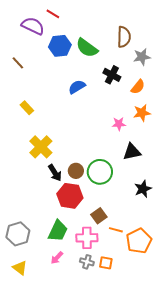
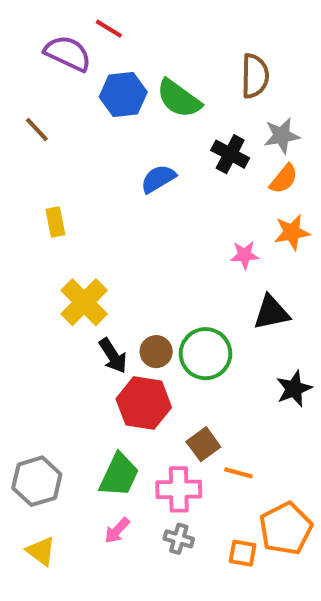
gray star: (142, 57) -> (282, 136), moved
yellow rectangle: (27, 108) -> (55, 222), turned 32
orange pentagon: (139, 241) -> (286, 528), moved
orange square: (106, 263) -> (243, 553), moved

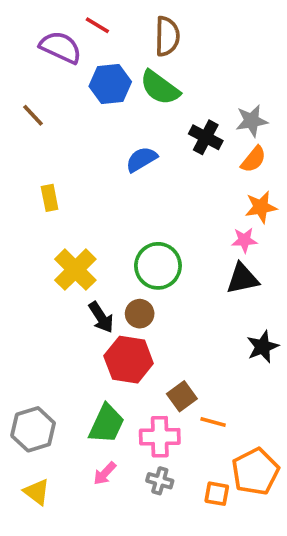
brown semicircle: (255, 76) -> (167, 36), moved
pink star: (245, 255) -> (244, 240), moved
green circle: (206, 354) -> (158, 266), moved

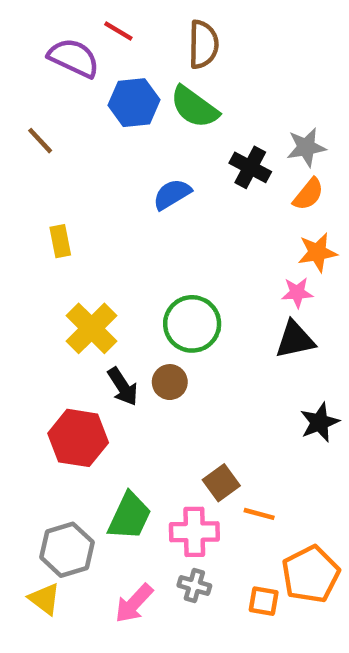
red hexagon: (129, 360) -> (78, 438), moved
gray hexagon: (33, 429) -> (67, 550), moved
pink arrow: (105, 473) -> (134, 603), moved, size x1.4

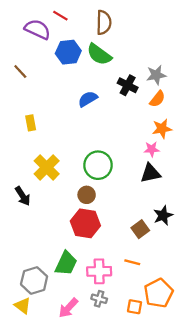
black arrow: (123, 387) -> (23, 196), moved
red hexagon: (78, 438) -> (85, 223), moved
brown square: (221, 483) -> (140, 229), moved

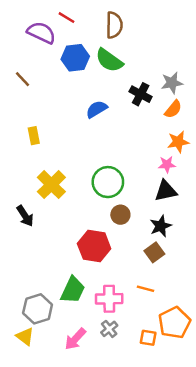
brown circle: (87, 195) -> (120, 215), moved
black star: (163, 215) -> (161, 226), moved
gray cross: (99, 299) -> (109, 329), turned 35

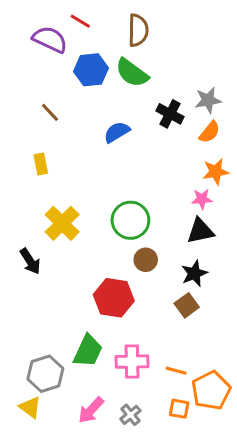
brown line: (23, 79) -> (50, 112), moved
orange line: (146, 289) -> (176, 371), moved
gray cross: (109, 329) -> (130, 415), moved

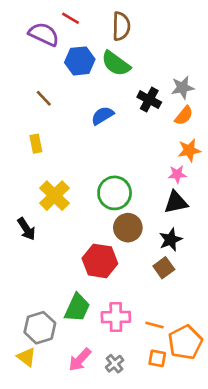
brown circle: (146, 260) -> (128, 228), size x1.4

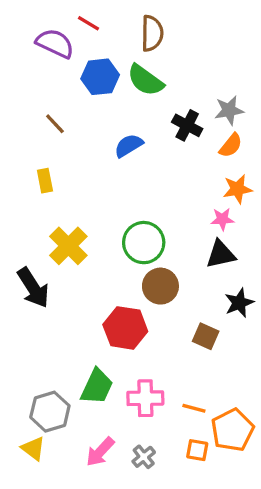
black arrow: (26, 229) -> (33, 288), size x1.4
black star: (171, 240) -> (239, 303), moved
brown square: (164, 268) -> (206, 336), turned -30

